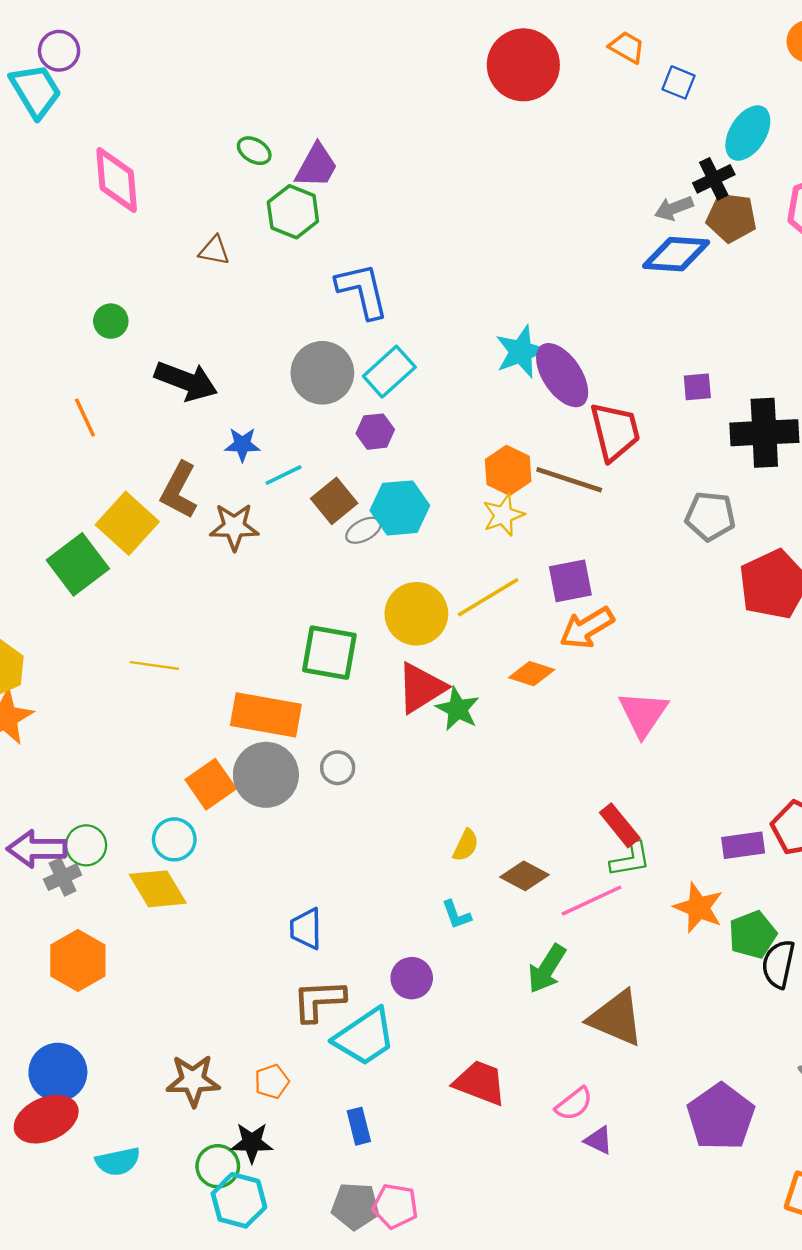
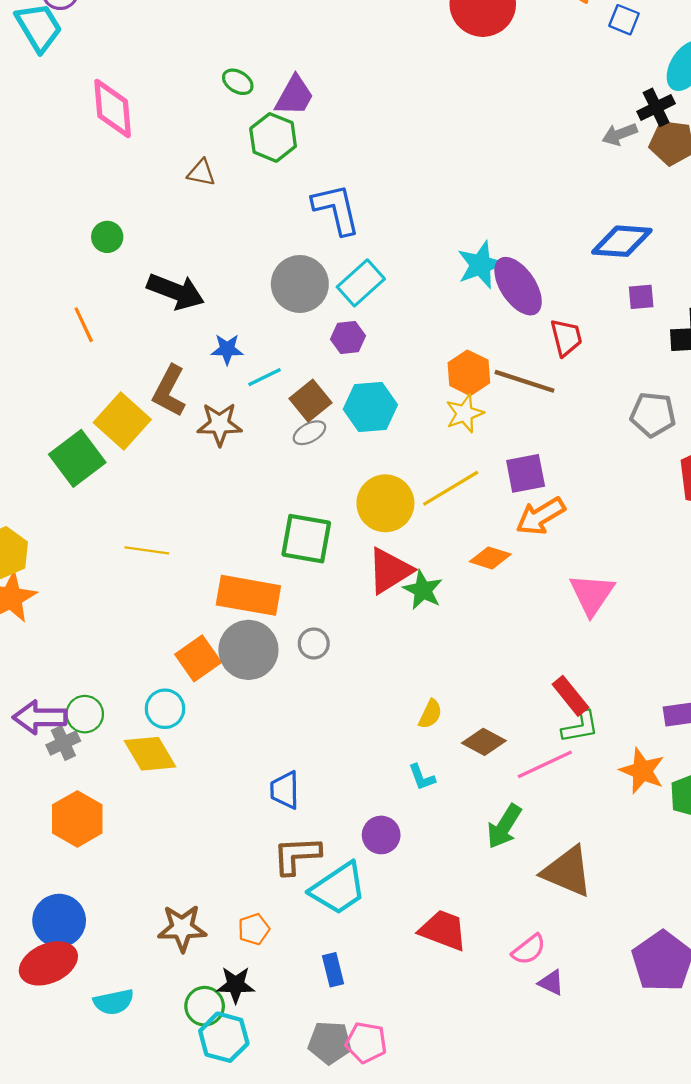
blue diamond: (676, 254) -> (622, 241), moved
red trapezoid: (615, 432) -> (566, 337), size x0.7
gray ellipse: (363, 530) -> (309, 433), moved

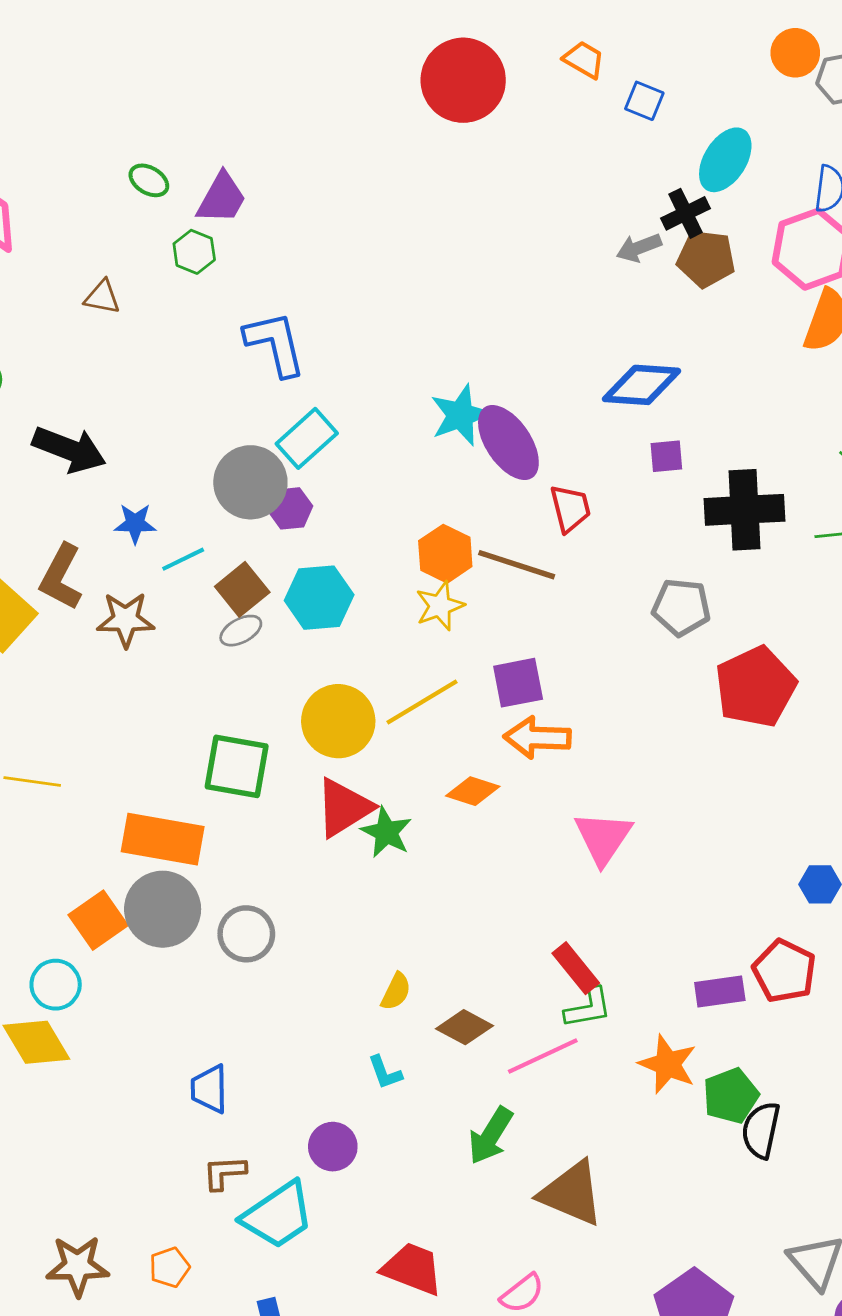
green hexagon: (273, 137) -> (194, 252), size x0.7
gray circle: (300, 284) -> (250, 482), moved
orange arrow: (541, 516) -> (537, 738), turned 33
gray circle: (314, 643) -> (246, 934), moved, size x1.4
brown L-shape: (297, 855) -> (224, 1173), size x0.7

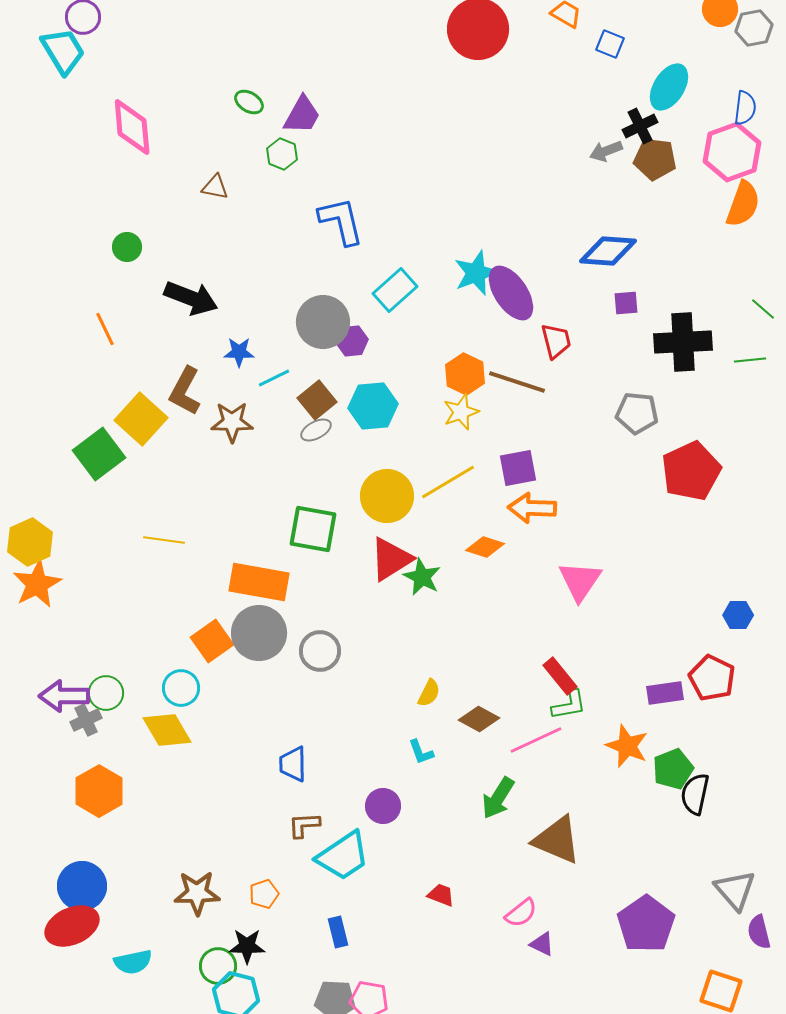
cyan rectangle: (307, 438) -> (395, 290), moved
red trapezoid: (412, 1269) -> (441, 895), size x0.6

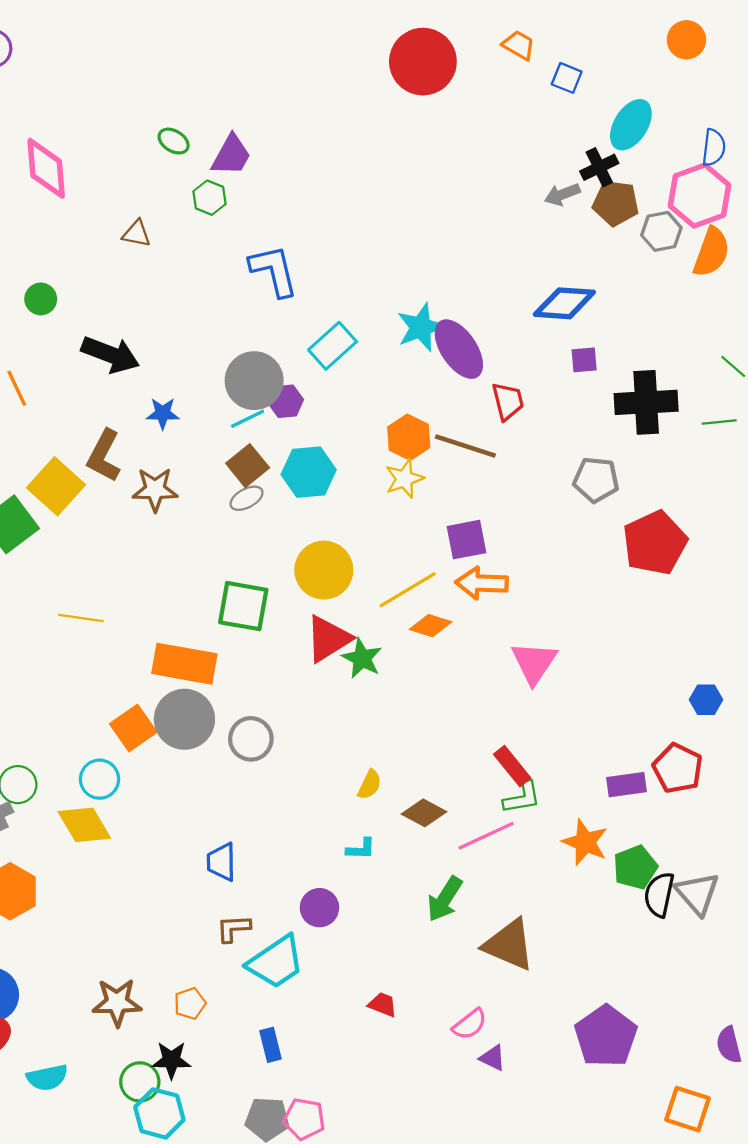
gray hexagon: (754, 28) -> (661, 231), moved
cyan line: (274, 378) -> (248, 419), moved
yellow line: (448, 482) -> (408, 590), moved
cyan L-shape: (421, 752) -> (361, 849), turned -68
gray triangle: (735, 890) -> (697, 893), moved

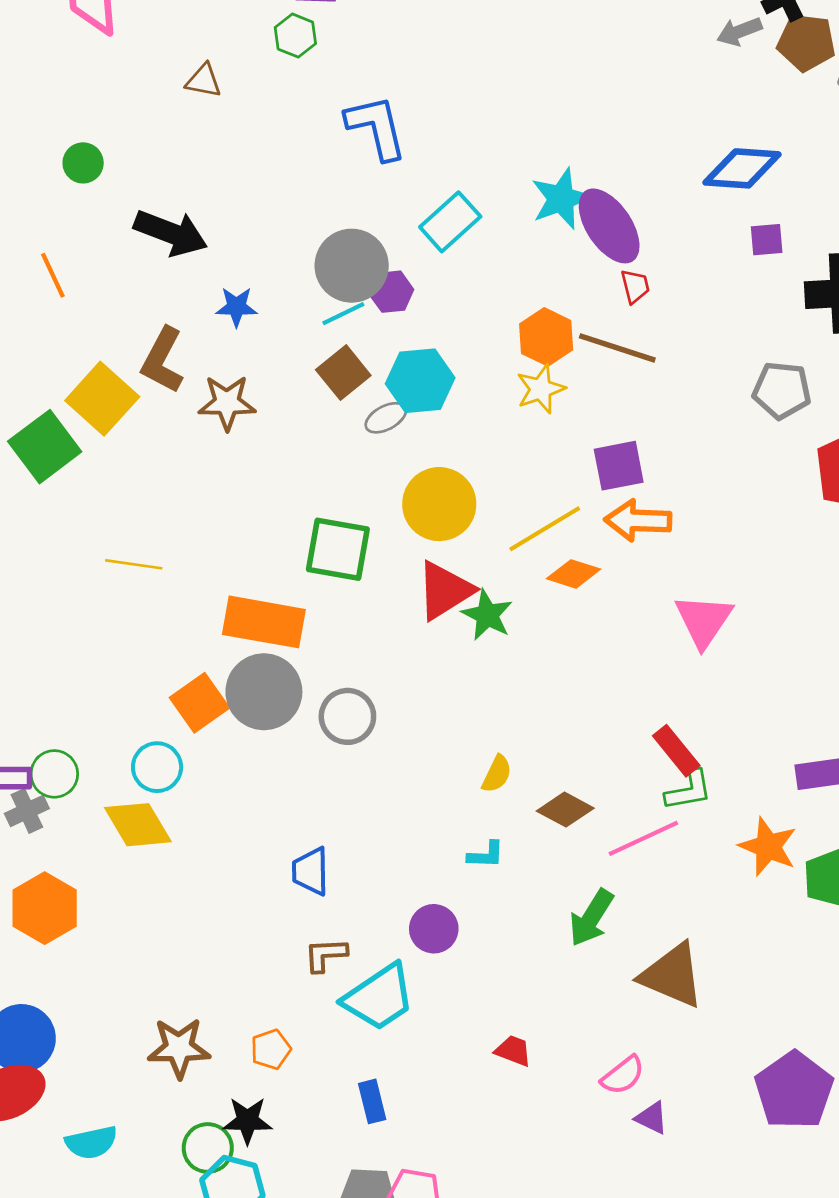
red trapezoid: (508, 401) -> (635, 286), moved, size x0.7
gray ellipse: (247, 498) -> (386, 418), moved

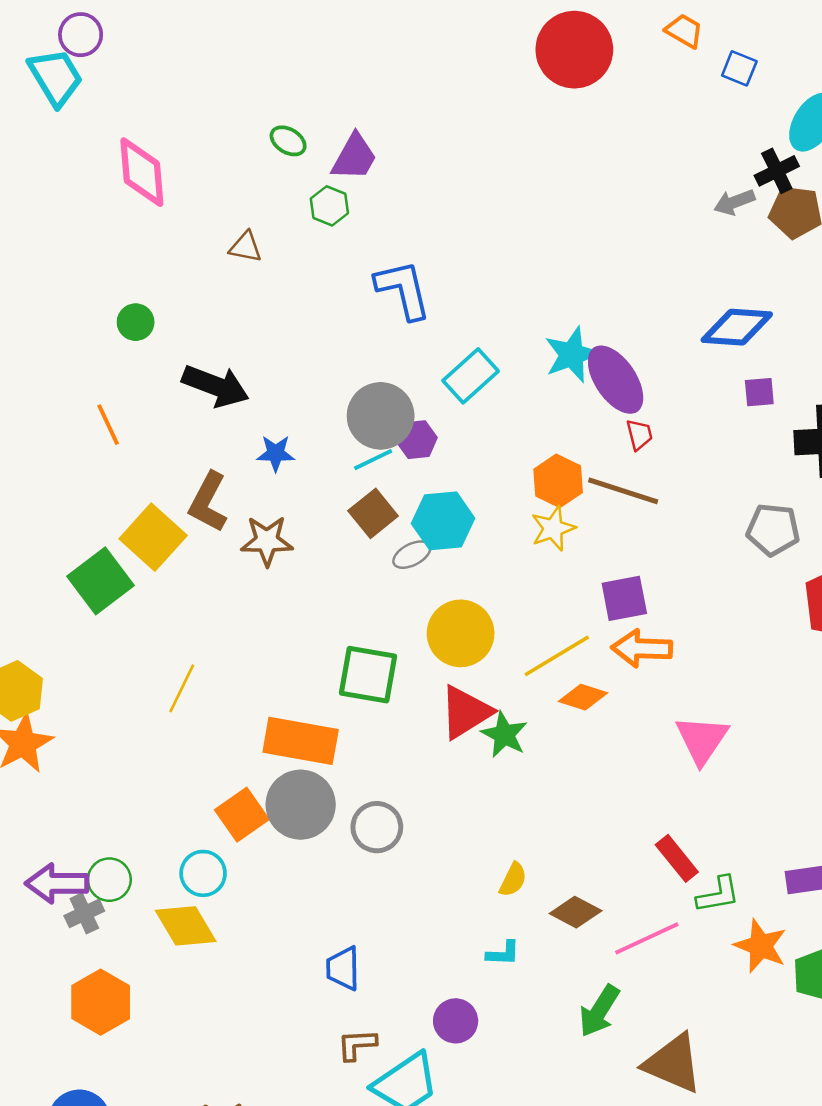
yellow line: (134, 564) -> (182, 688), turned -72
green L-shape: (689, 790) -> (718, 895), moved

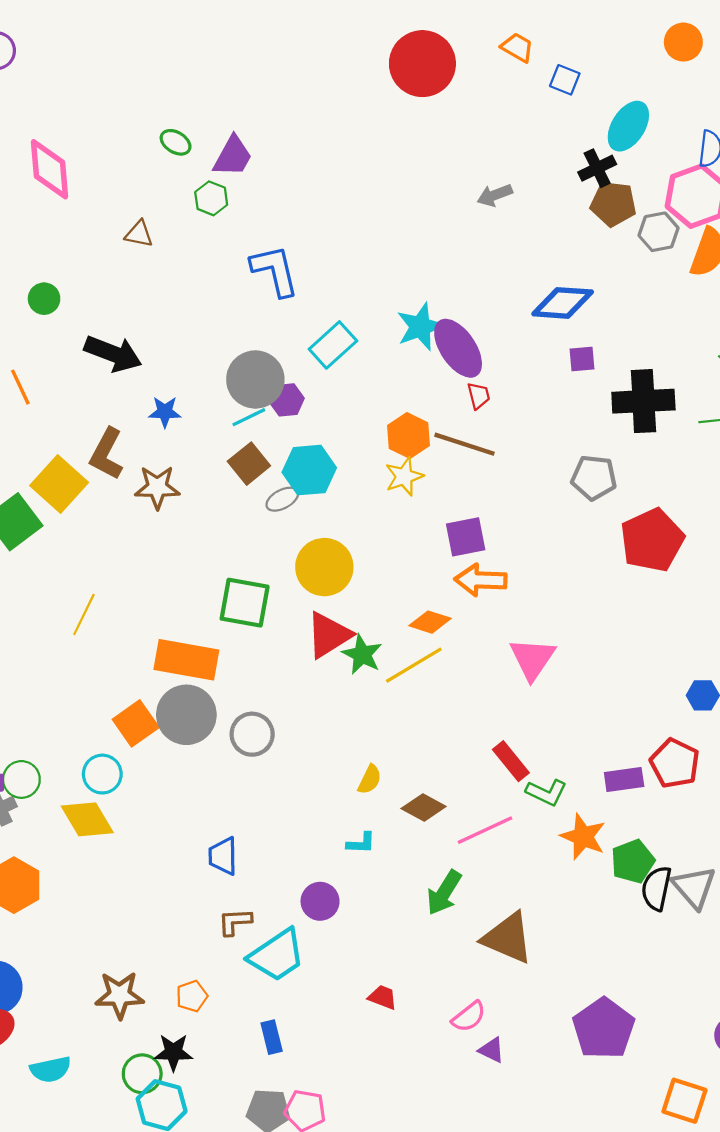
gray arrow: (734, 202) -> (495, 195), moved
yellow line: (557, 656) -> (414, 665), moved
green L-shape: (718, 895) -> (546, 792), turned 36

